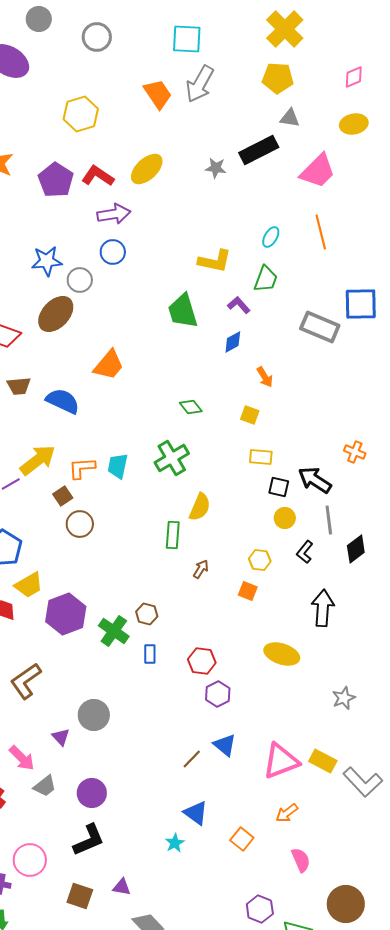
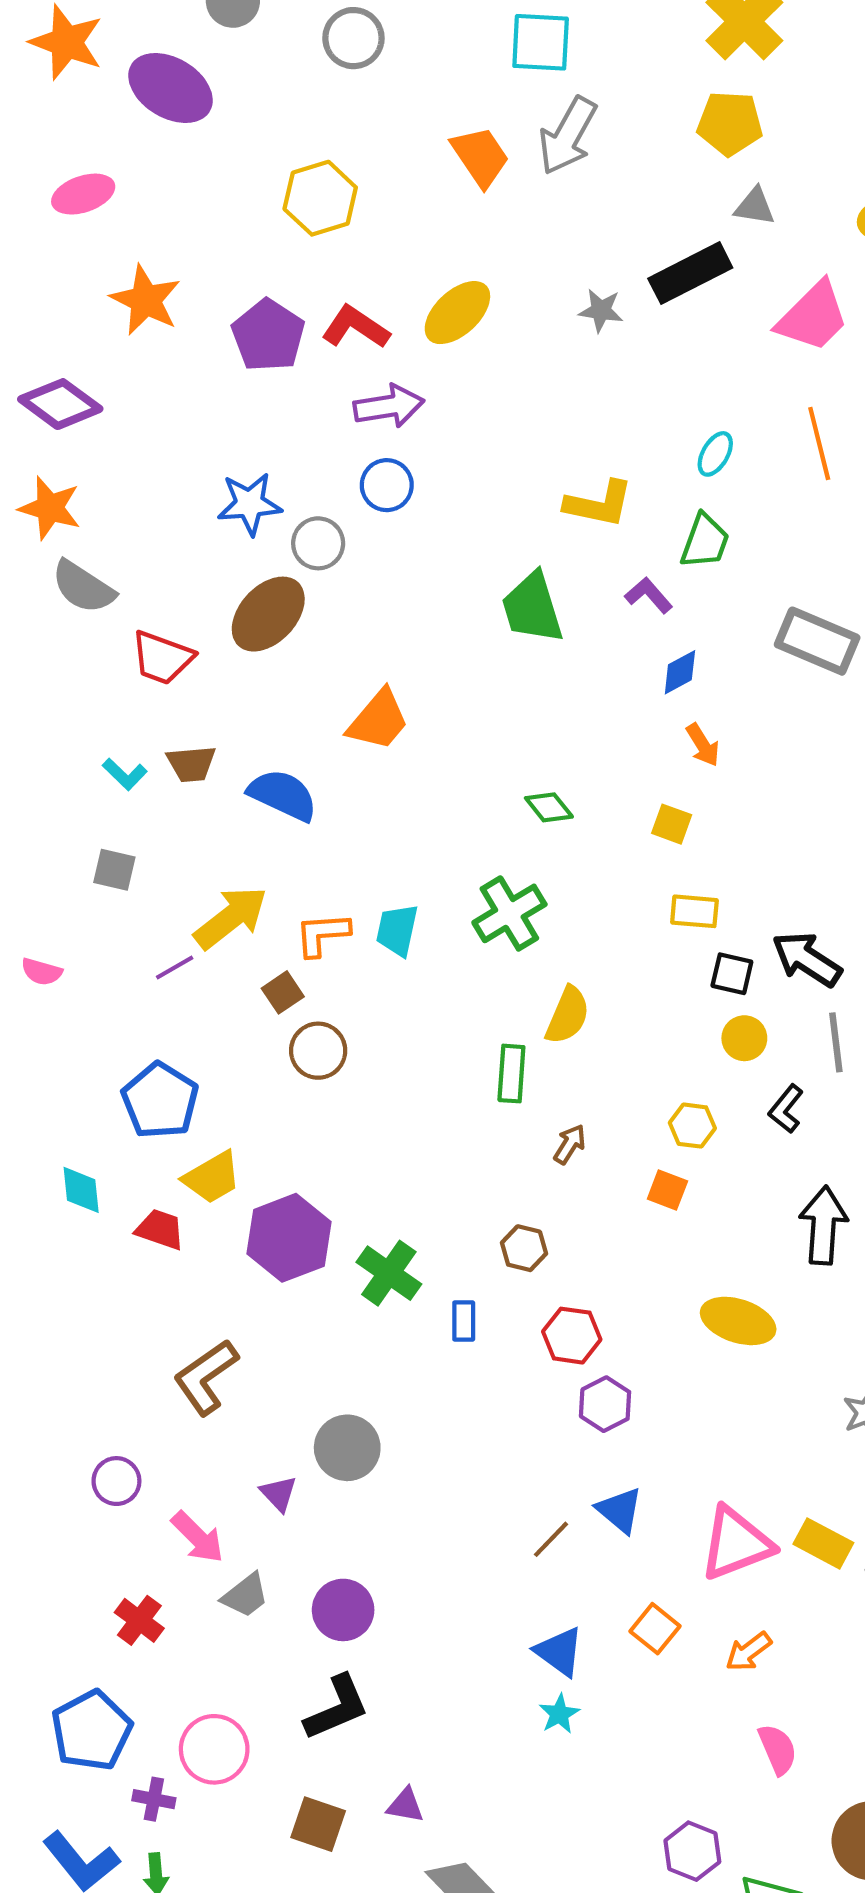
blue diamond: (233, 342) -> (680, 672), moved
brown hexagon: (147, 614) -> (524, 1248), moved
orange square: (242, 839) -> (655, 1629), moved
cyan star: (175, 843) -> (559, 1714), moved

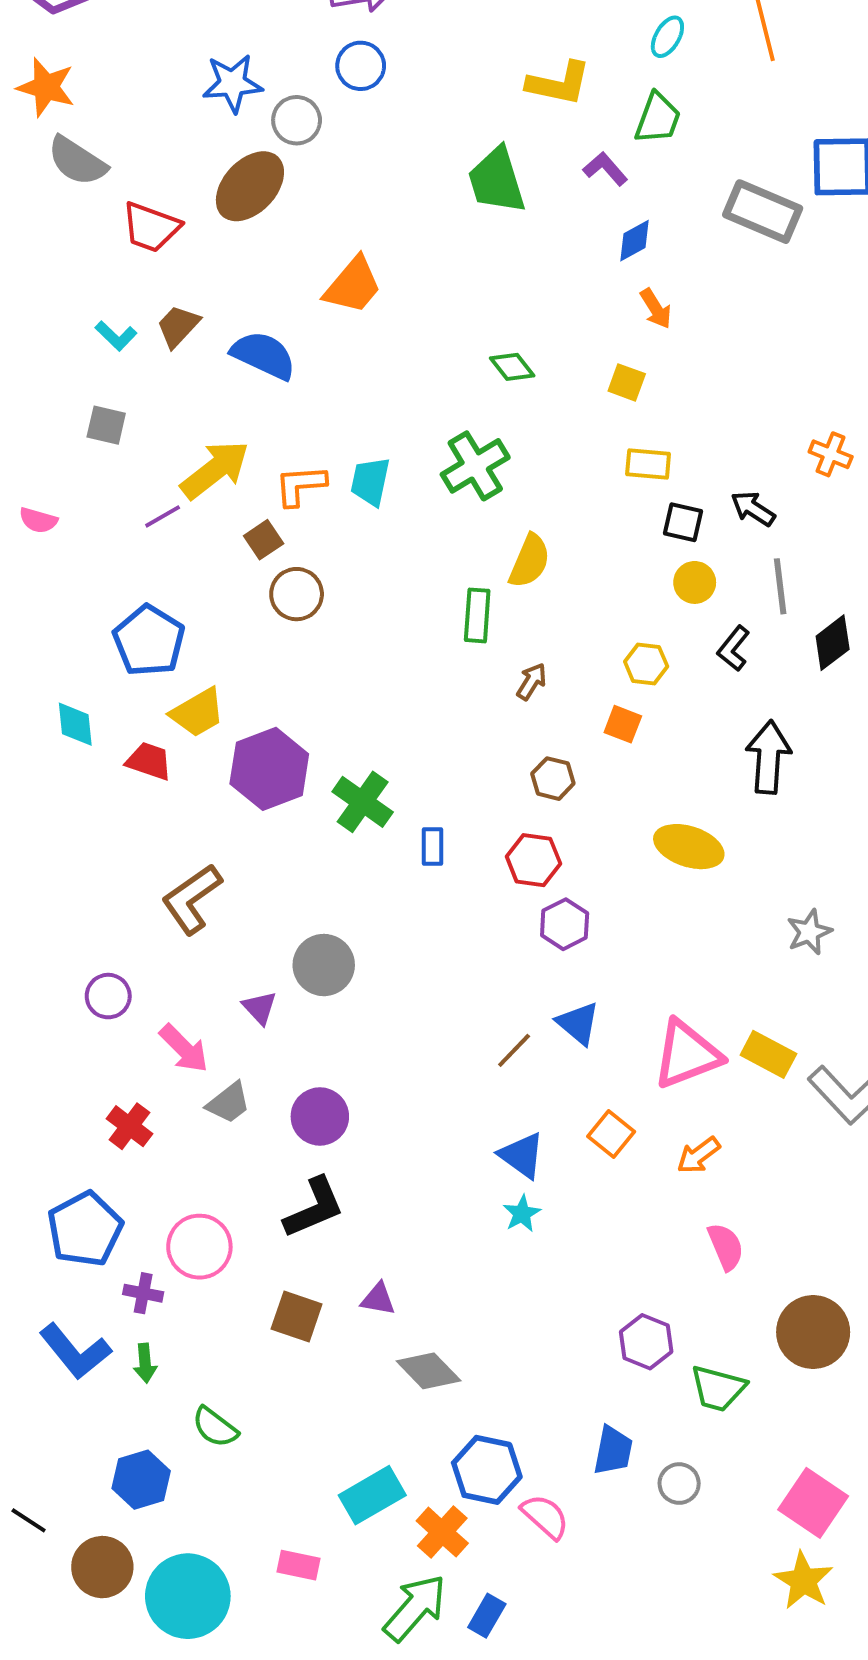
brown trapezoid: (191, 764) -> (178, 326), turned 138
black arrow: (807, 959) -> (753, 509), size x0.7
brown hexagon: (524, 1248) -> (553, 779), moved

